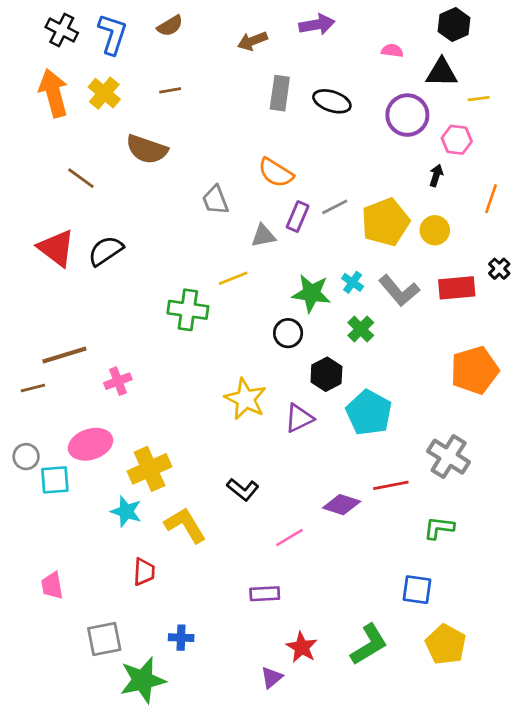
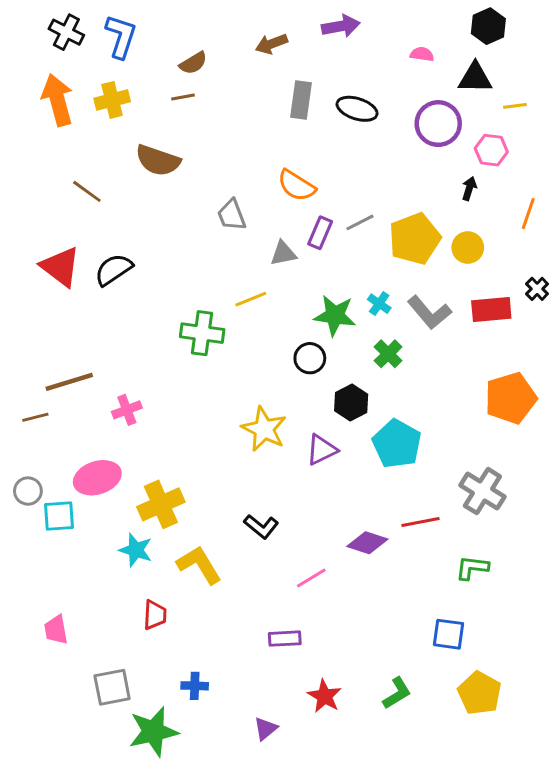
brown semicircle: (170, 26) -> (193, 63), moved
yellow cross: (104, 93) -> (112, 100), turned 36
green L-shape: (369, 644) -> (397, 693), size x0.7
purple triangle: (272, 677) -> (266, 729), moved

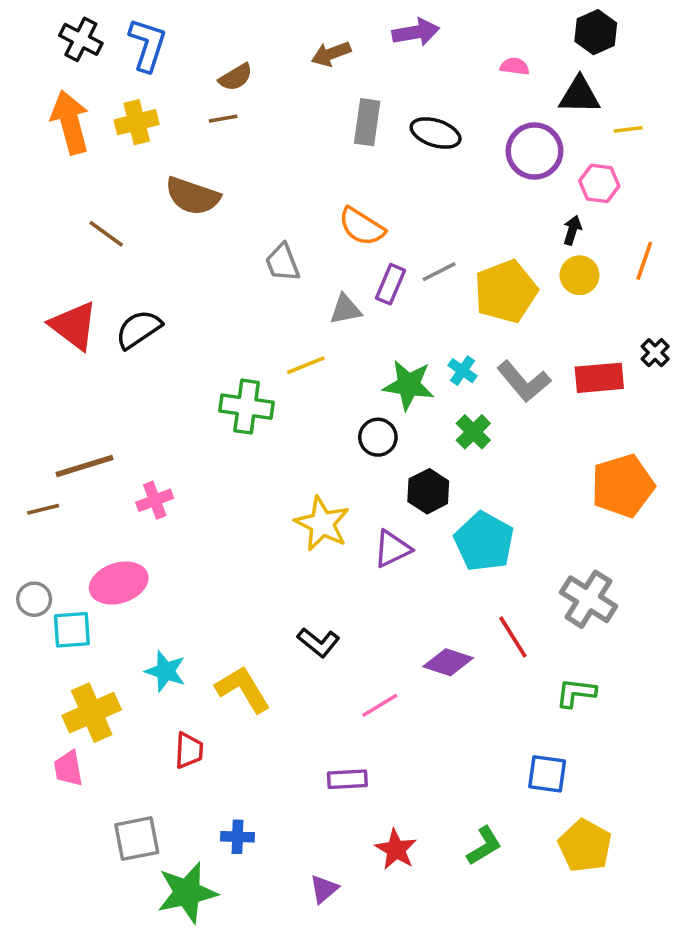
yellow circle: (468, 248) -> (580, 275), moved
yellow cross: (161, 504) -> (92, 713), moved
red line: (420, 522) -> (513, 637), turned 69

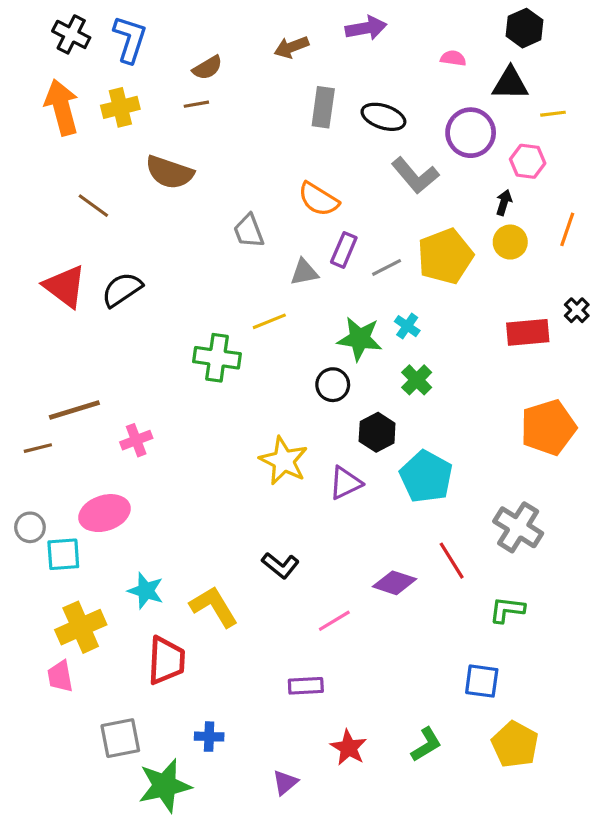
gray line: (439, 272) -> (387, 267), moved
gray L-shape: (524, 381) -> (415, 175), moved
red trapezoid: (189, 750) -> (166, 660), size x1.5

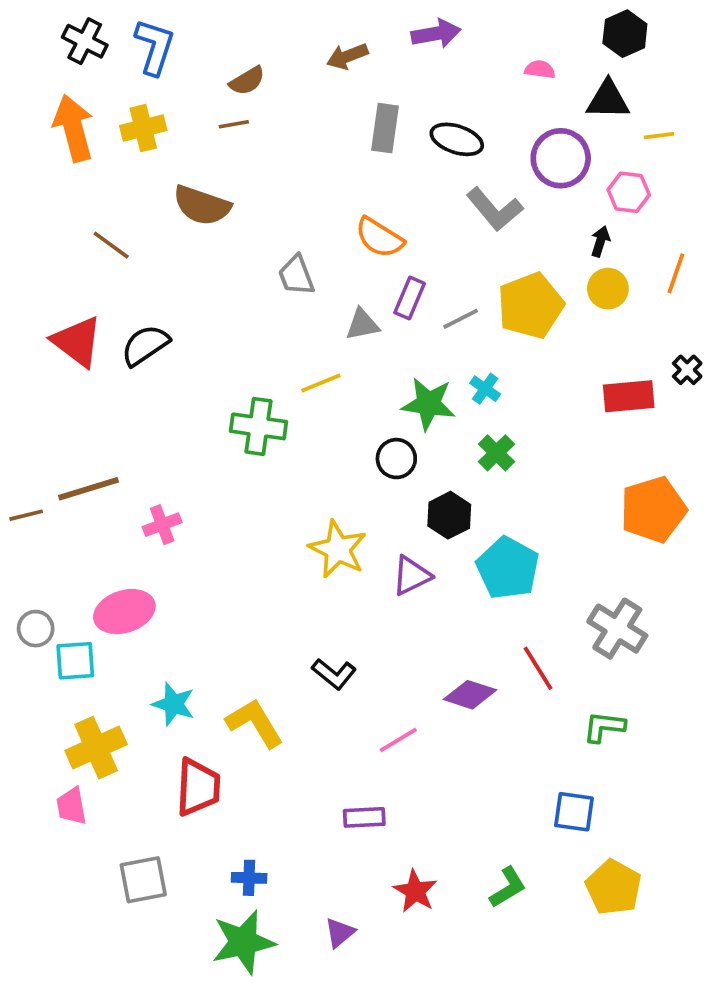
brown line: (38, 448) -> (26, 515), moved
green star: (165, 786) -> (243, 942), moved

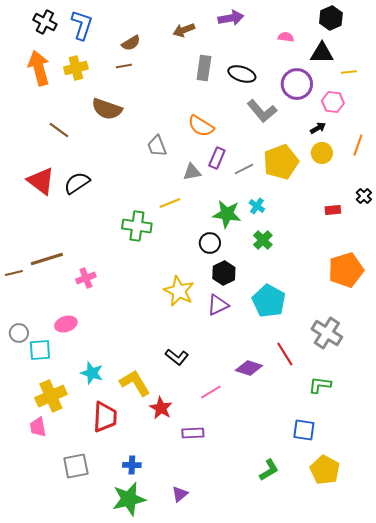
black arrow: (600, 241) -> (318, 128), turned 42
red rectangle: (629, 396) -> (333, 210), size x0.6
black hexagon: (449, 515) -> (224, 273), moved
pink ellipse: (124, 612) -> (66, 324), size x0.7
red star: (415, 891) -> (161, 408), moved

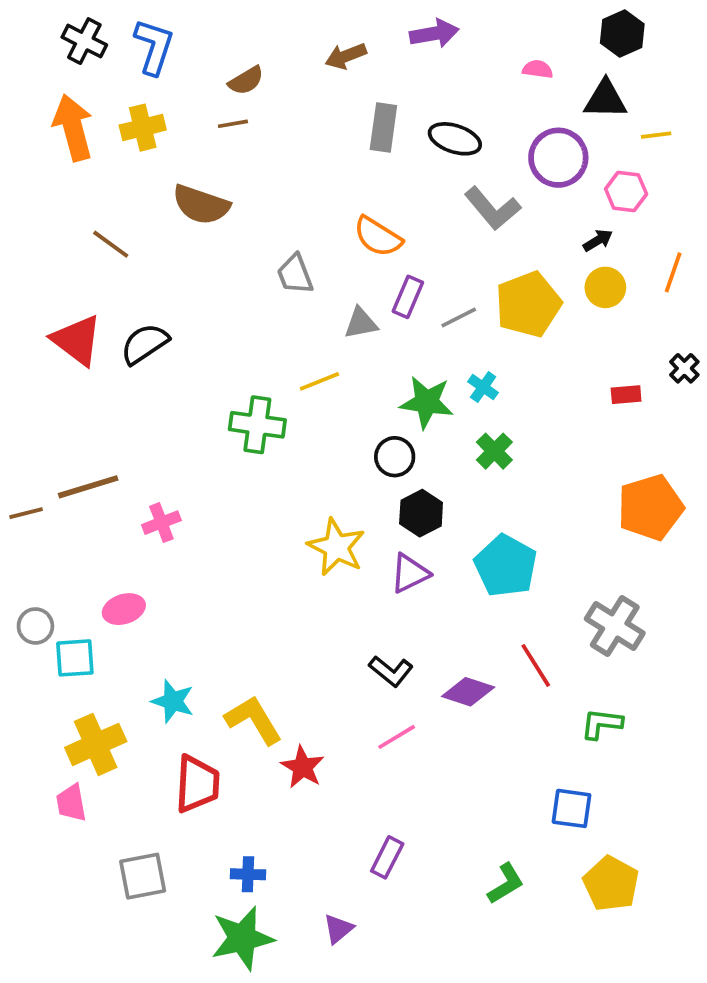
black L-shape: (177, 357) -> (391, 671), moved
purple rectangle: (193, 433) -> (387, 857), moved, turned -60

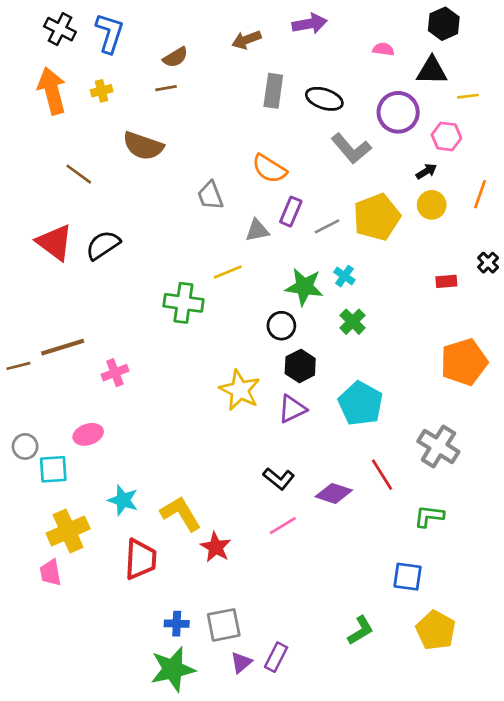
yellow cross: (143, 128) -> (102, 91), size x0.7
purple rectangle: (387, 857) -> (276, 657), moved
gray square: (143, 876) -> (224, 625), moved

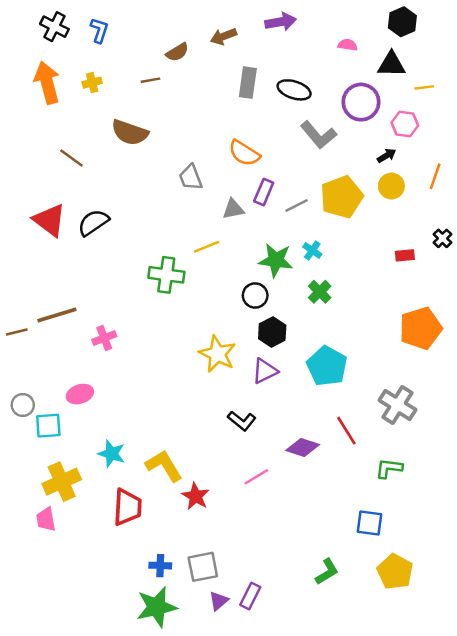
blue L-shape: (110, 33) -> (99, 30), size x0.7
brown semicircle: (175, 57) -> (177, 52), moved
black L-shape: (279, 479) -> (242, 421), moved

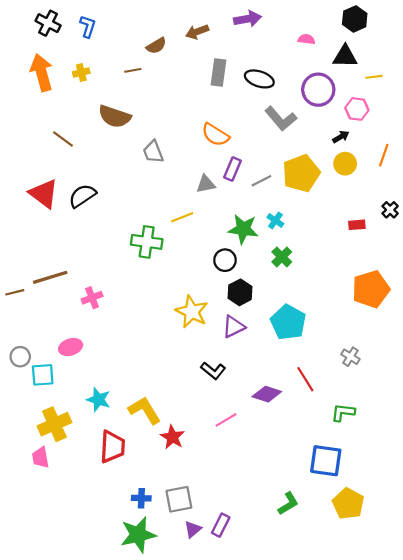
gray trapezoid: (191, 177) -> (153, 152), moved
gray cross: (397, 405) -> (350, 357), size x0.6
blue square: (370, 523) -> (326, 461), size x1.4

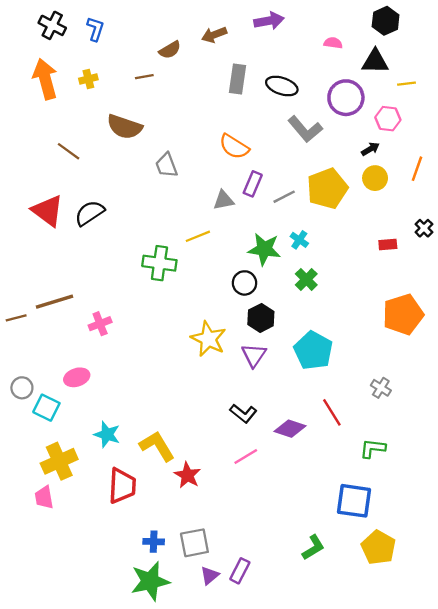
purple triangle: (234, 327) -> (254, 355), turned -30
black L-shape: (213, 371) -> (243, 413), moved
cyan square: (43, 375) -> (46, 408), turned 30

